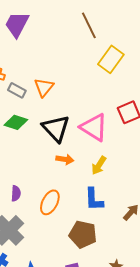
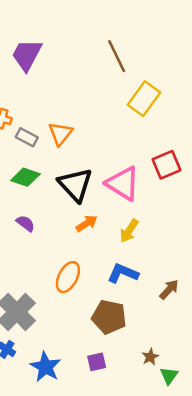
orange arrow: (65, 159) -> (87, 223), turned -42
purple semicircle: (16, 193) -> (25, 223), moved, turned -56
blue L-shape: (94, 199) -> (123, 273), turned 115

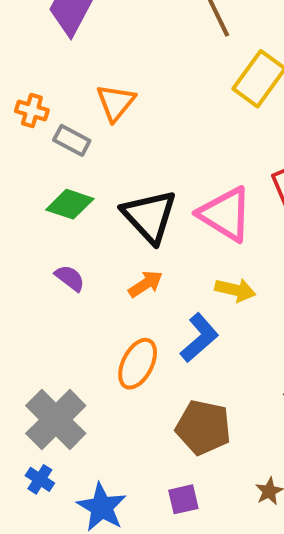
orange triangle: (60, 134) -> (116, 103), moved
orange arrow: (87, 223) -> (146, 284), moved
yellow arrow: (129, 231) -> (235, 290), turned -110
blue L-shape: (123, 273) -> (199, 338), moved, turned 116

